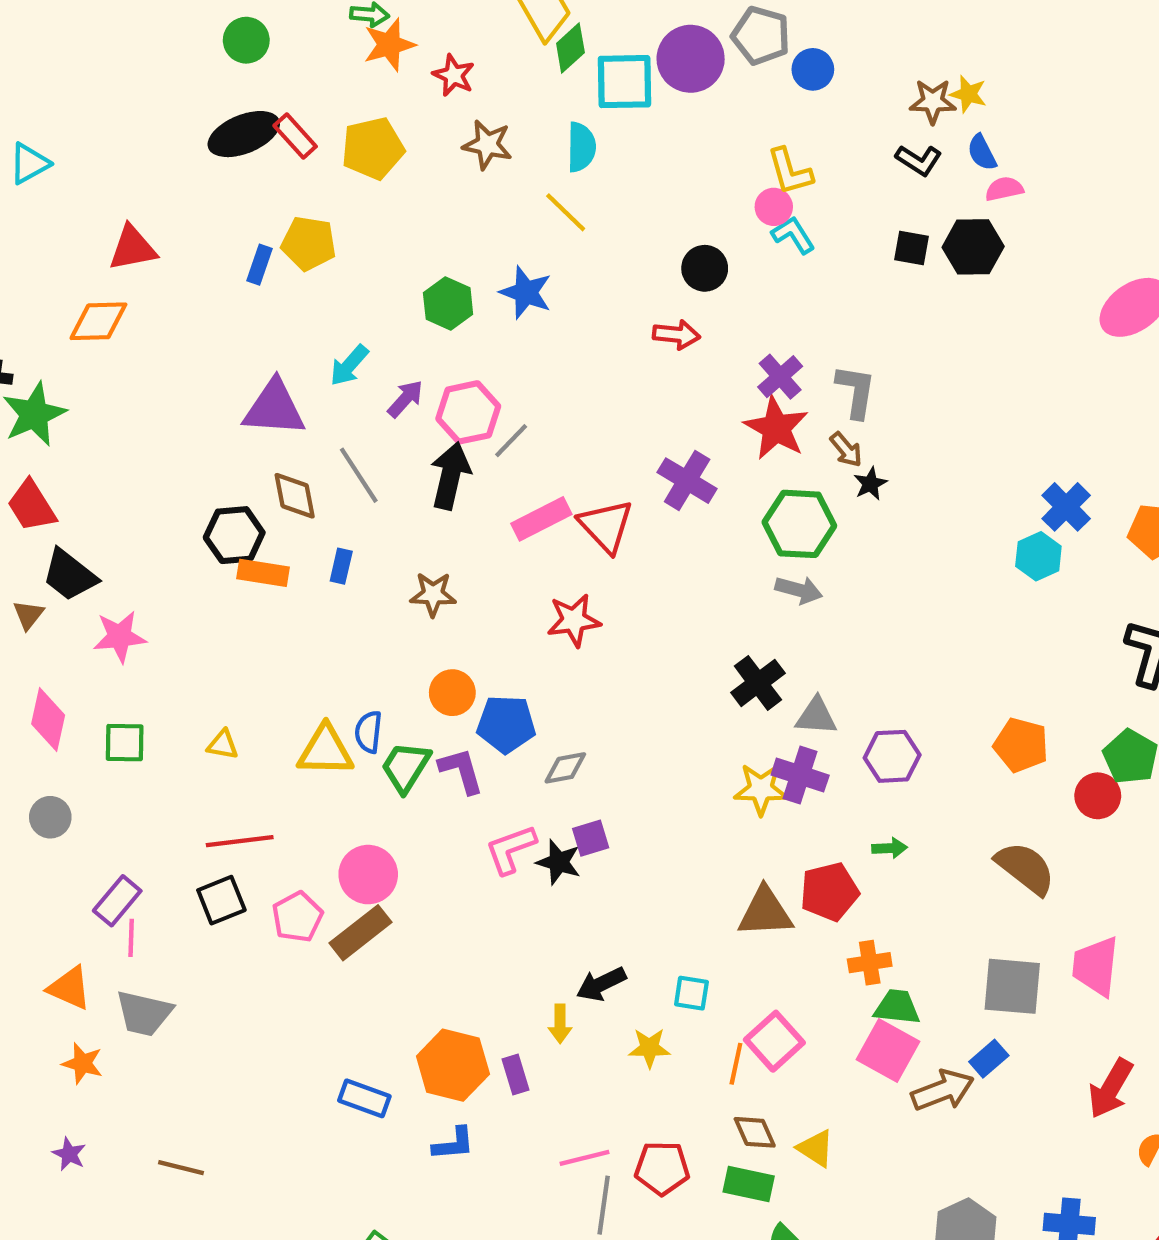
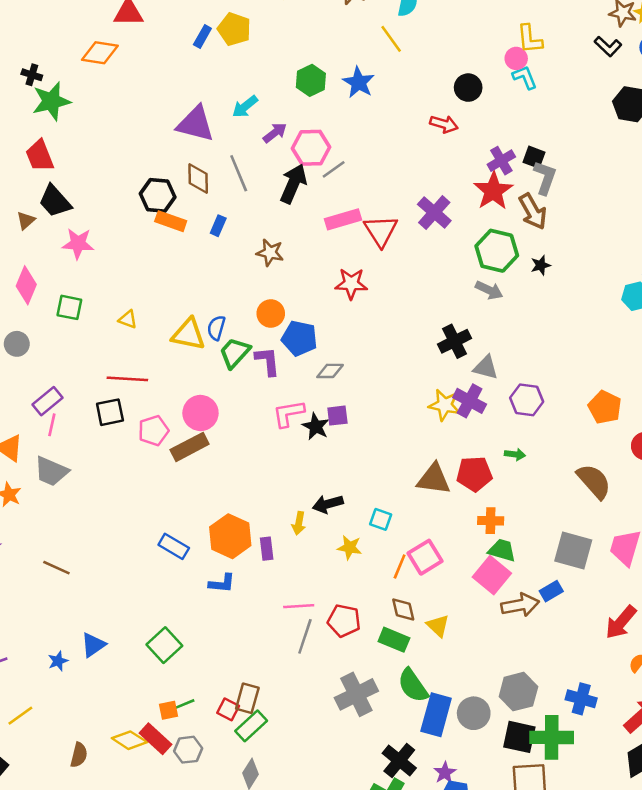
black square: (911, 248) -> (534, 157), moved
brown arrow: (846, 450) -> (533, 211), size x1.6
black star: (870, 484) -> (541, 265), moved

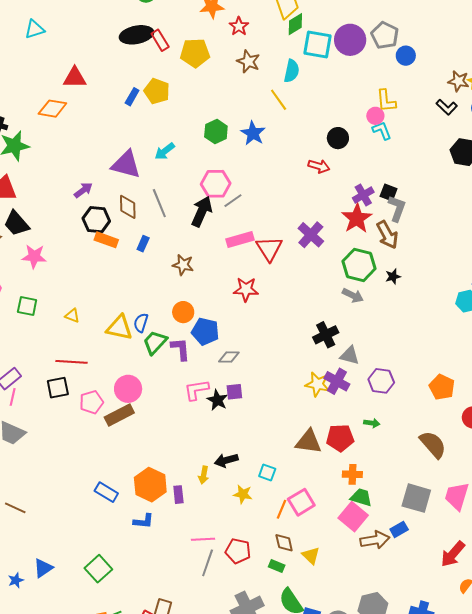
purple arrow: (275, 133) -> (83, 190), moved
green rectangle: (394, 640) -> (277, 566), size x0.7

